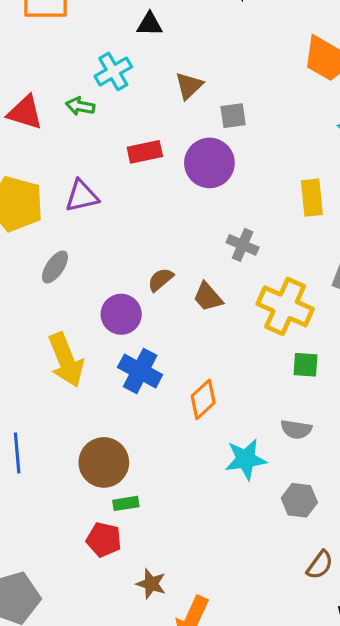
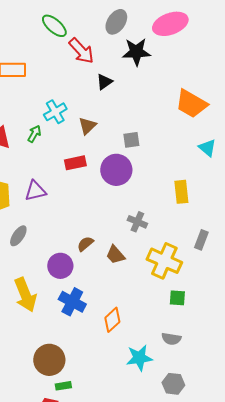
black triangle: (150, 24) -> (104, 82), moved, turned -36
brown triangle: (189, 86) -> (87, 126), moved
green arrow: (80, 106) -> (34, 134), turned 108

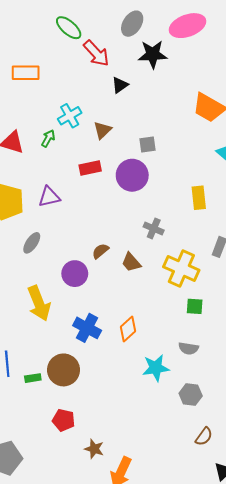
blue cross: (72, 302) -> (87, 328), moved
green rectangle: (63, 386) -> (33, 378), moved

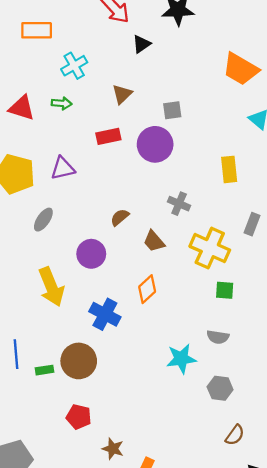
cyan cross: (70, 116) -> (74, 66), moved
green arrow: (48, 138) -> (62, 103), turned 66
brown semicircle: (100, 251) -> (120, 217), moved
orange diamond: (128, 329) -> (147, 289), moved

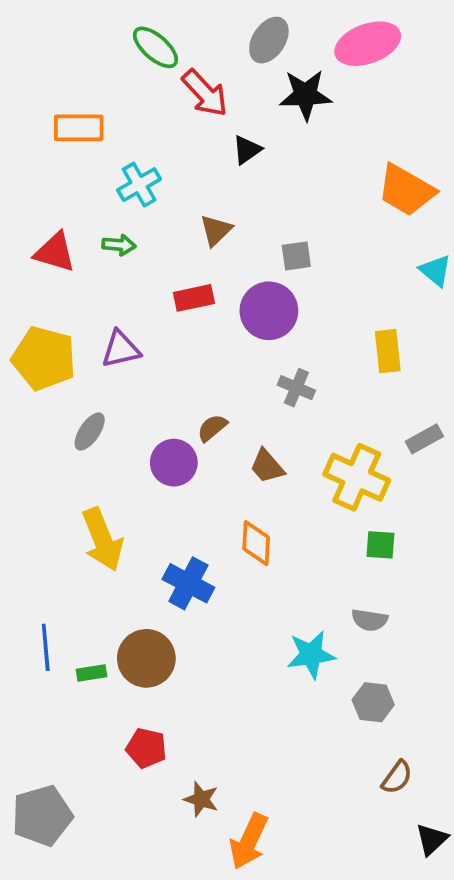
gray cross: (179, 204) -> (296, 388), moved
gray rectangle: (252, 224) -> (424, 439), turned 40
purple circle: (91, 254) -> (174, 463), moved
orange diamond: (147, 289) -> (256, 543), turned -44

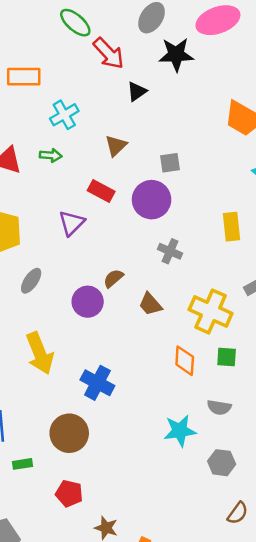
red rectangle: (194, 298) -> (101, 191), turned 40
purple triangle: (121, 349) -> (72, 223), moved, turned -32
orange diamond: (256, 543) -> (185, 361), moved
green rectangle: (91, 673) -> (22, 464), moved

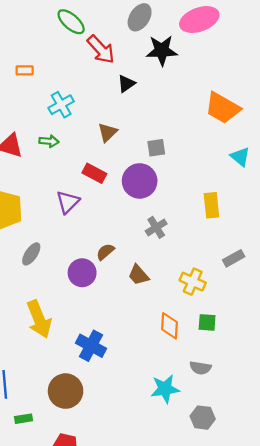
orange rectangle: (24, 77) -> (25, 70), size x0.6
gray cross: (170, 251) -> (156, 227), turned 35
yellow cross: (211, 311) -> (193, 282), size x0.7

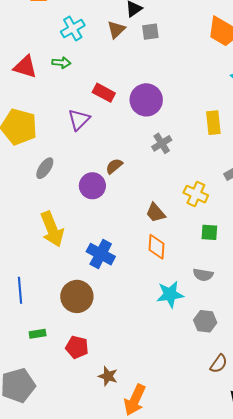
brown triangle: (108, 132) -> (116, 30), moved
gray square: (156, 148) -> (150, 32), moved
brown trapezoid: (139, 275) -> (156, 213), moved
orange diamond: (169, 326) -> (157, 247), moved
green rectangle: (24, 419) -> (38, 334), moved

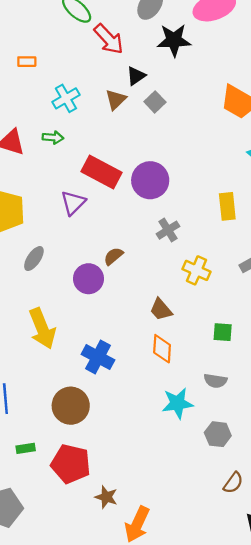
gray square: (150, 32) -> (155, 102), turned -36
red rectangle: (104, 93) -> (102, 172), size x1.5
yellow cross: (196, 194) -> (196, 270), moved
red pentagon: (77, 347) -> (71, 464), size x1.5

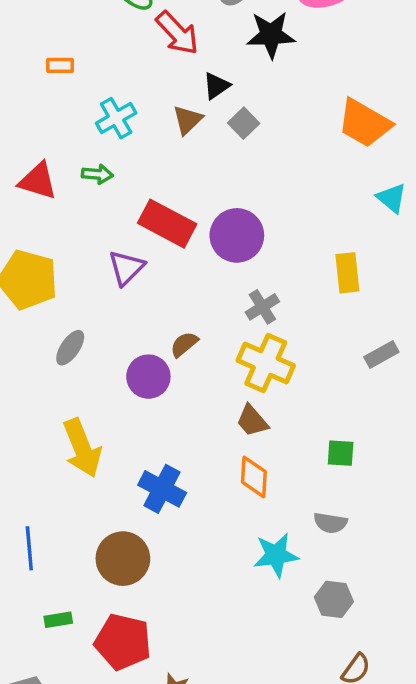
yellow cross: (196, 270) -> (266, 363), moved, size x1.4

